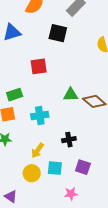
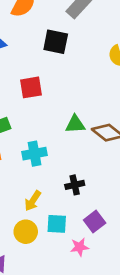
purple square: (83, 167) -> (95, 222), turned 35
pink star: (71, 194) -> (80, 247), moved

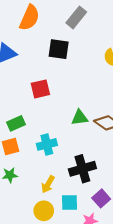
black cross: (75, 185) -> (82, 169), size x1.6

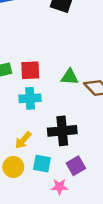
red square: (40, 89) -> (30, 70), moved

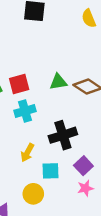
yellow circle: (13, 167) -> (33, 194), moved
pink star: (60, 187) -> (85, 188), moved

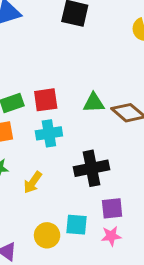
yellow arrow: (27, 153) -> (33, 182), moved
purple square: (83, 166) -> (112, 208), turned 30
cyan square: (50, 171) -> (77, 225), moved

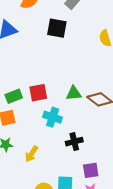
cyan cross: (49, 133) -> (53, 117), moved, turned 30
black cross: (92, 168) -> (74, 142), size x0.7

